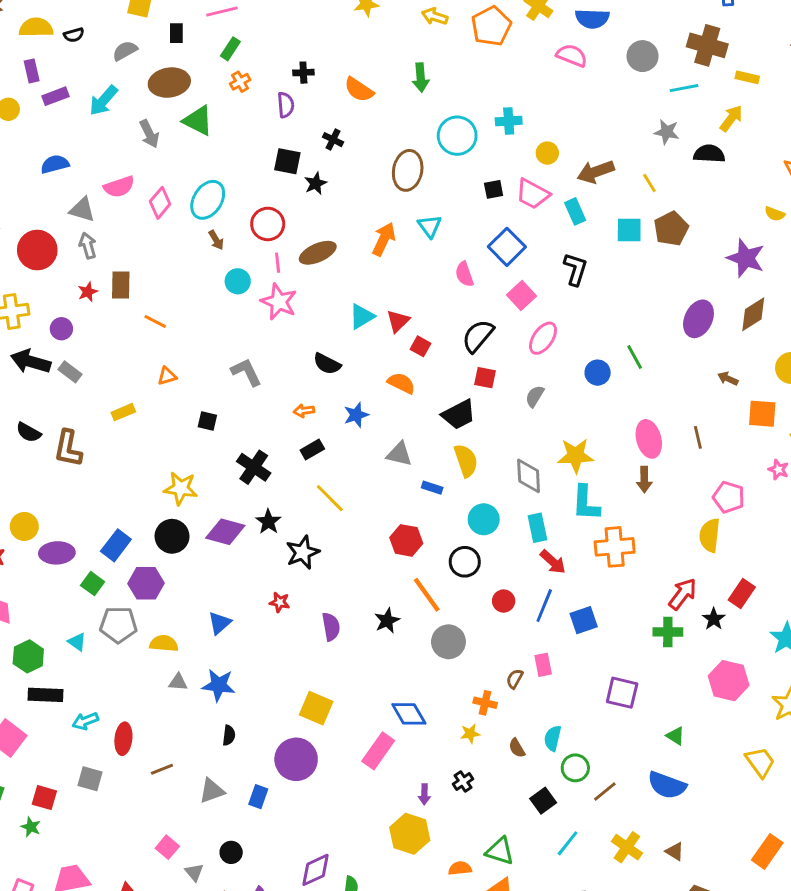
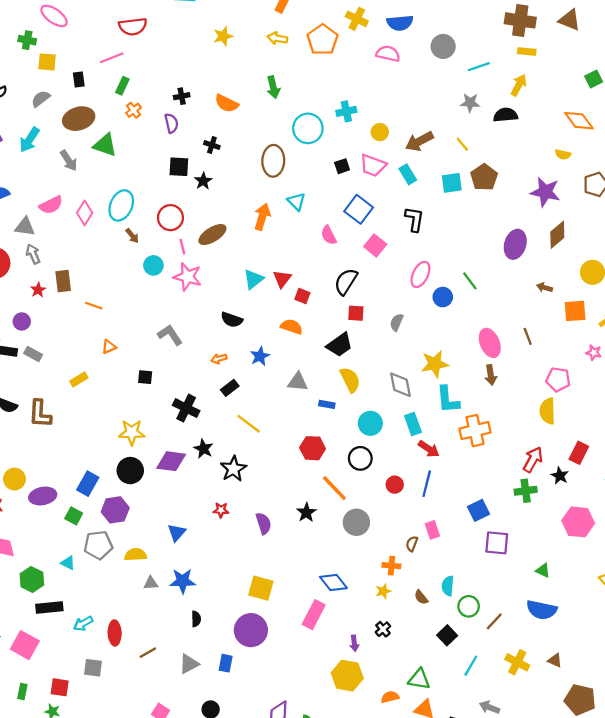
brown cross: (707, 45) -> (520, 20), moved
pink ellipse: (543, 338) -> (420, 274), moved
blue square: (584, 620) -> (478, 510), moved

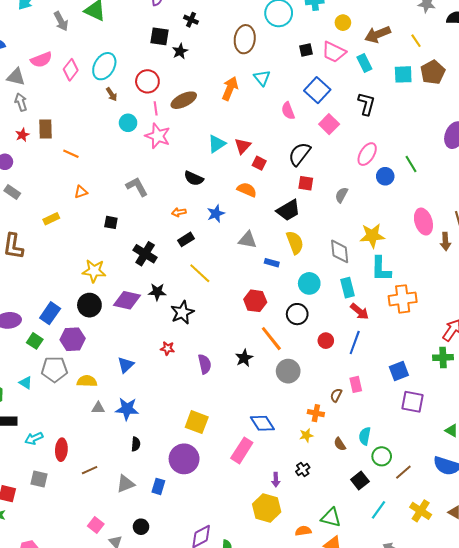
brown arrow: (491, 375) -> (445, 241), moved
black star: (203, 449) -> (157, 292), turned -30

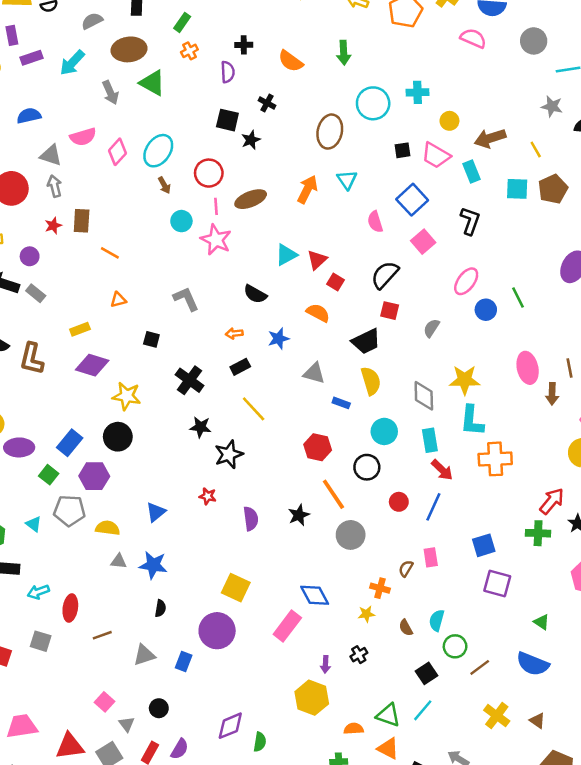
purple diamond: (127, 300) -> (92, 365), moved
cyan line: (379, 510) -> (423, 710), moved

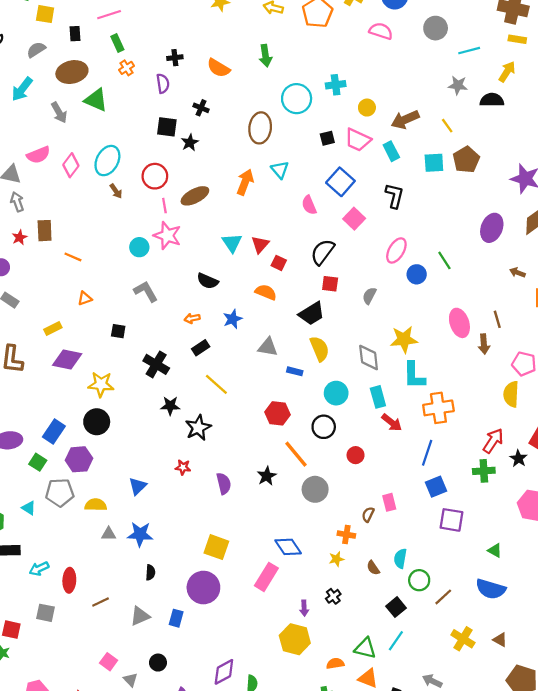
green rectangle: (182, 22) -> (117, 43), turned -54
cyan circle: (181, 221) -> (139, 247), moved
cyan triangle: (286, 255) -> (232, 243), turned -30
blue line: (433, 507) -> (427, 453), moved

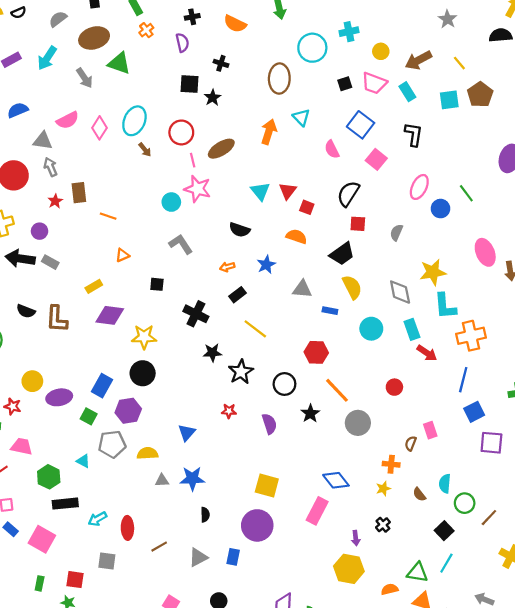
gray star: (458, 85) -> (448, 19), moved, turned 30
black circle: (324, 427) -> (284, 384), moved

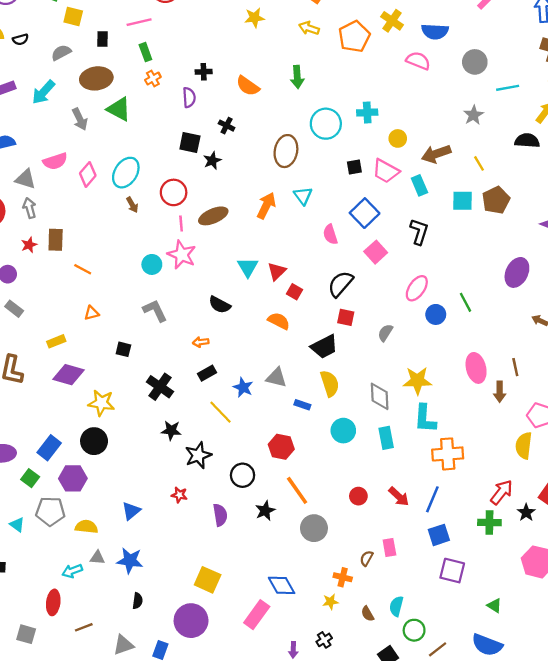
blue star: (266, 265) -> (243, 387), moved, turned -30
red arrow: (427, 353) -> (399, 496), moved
cyan arrow: (97, 519) -> (72, 571), moved

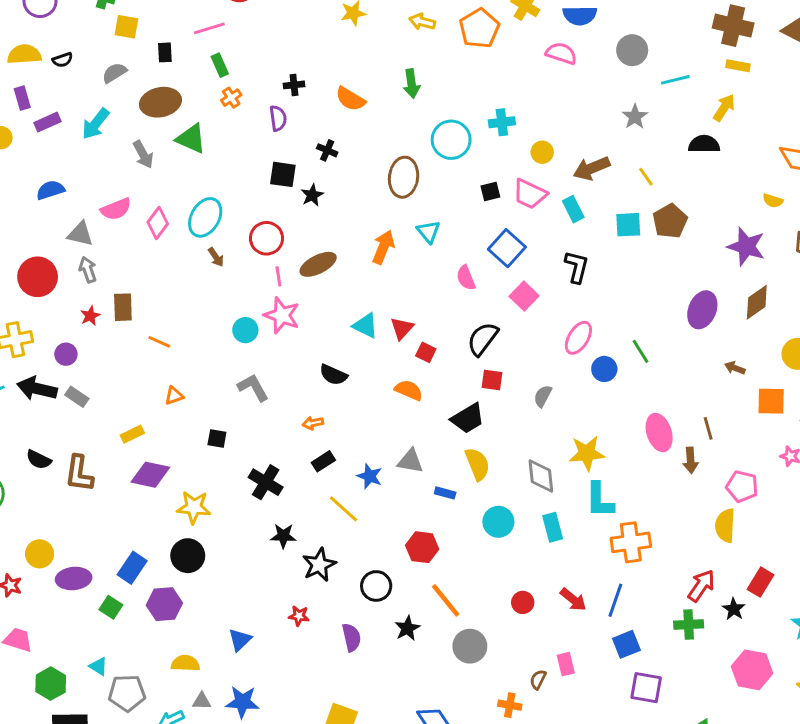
cyan triangle: (248, 267) -> (365, 326), turned -30
gray pentagon: (50, 511) -> (127, 693), moved

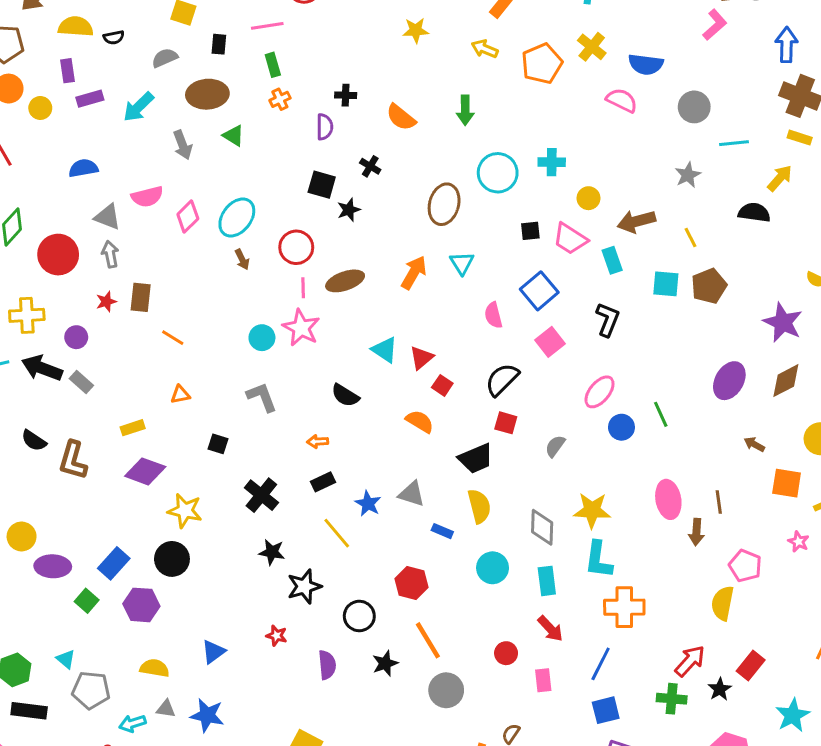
green triangle: (191, 139) -> (234, 136), size x0.7
red arrow: (573, 600) -> (550, 629), moved
pink rectangle: (566, 664) -> (543, 680), moved

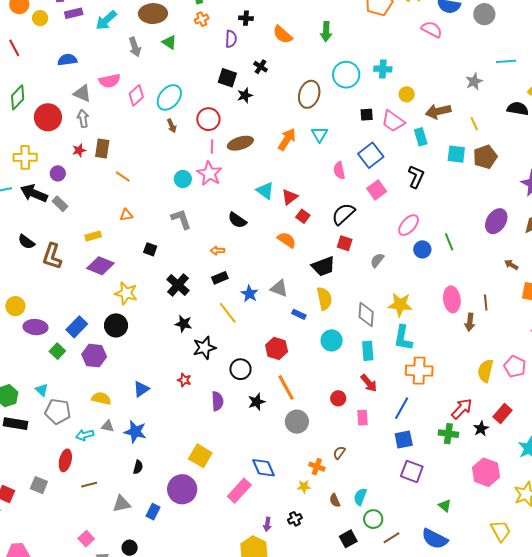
gray circle: (694, 107) -> (484, 14), moved
pink pentagon: (745, 566) -> (515, 366), moved

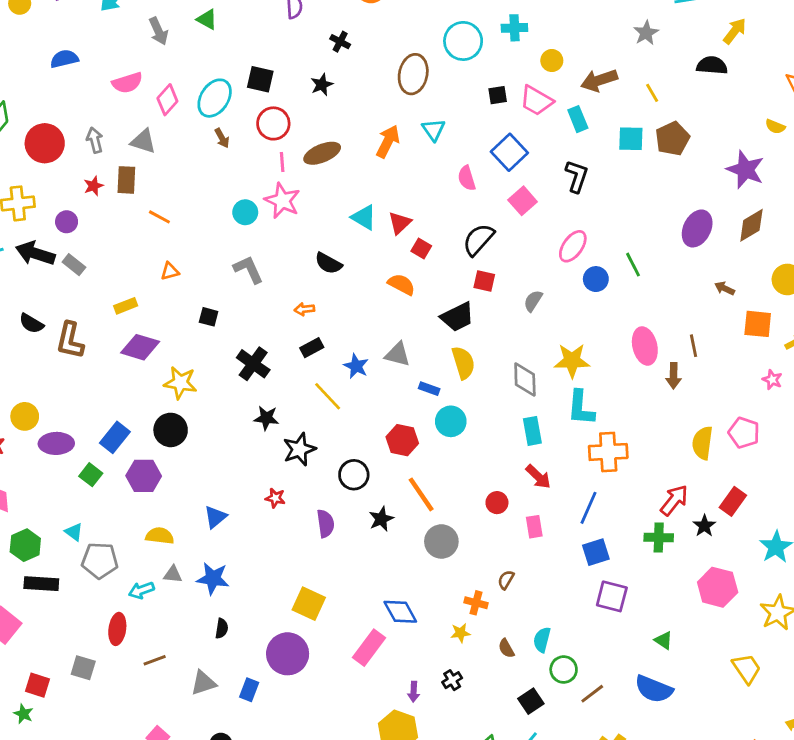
black square: (227, 78) -> (260, 79), moved
gray triangle: (82, 93) -> (143, 141), moved
cyan circle: (332, 340) -> (451, 421), moved

